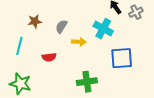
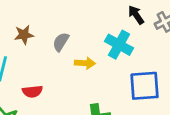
red semicircle: (49, 57) -> (32, 91), moved

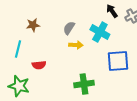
gray semicircle: (61, 42) -> (69, 28), moved

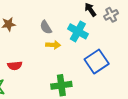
gray semicircle: (69, 28) -> (46, 27), turned -64
blue square: (118, 61) -> (97, 61), turned -30

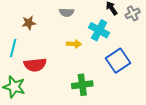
gray semicircle: (46, 27) -> (67, 12), moved, turned -56
red semicircle: (15, 66) -> (35, 65), size x1.5

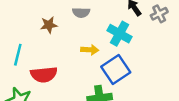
brown star: (29, 23) -> (49, 25), moved
blue square: (118, 61) -> (116, 70), moved

